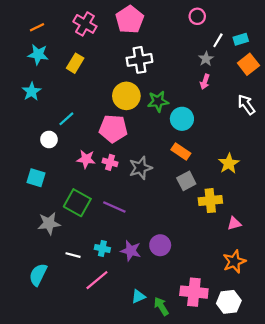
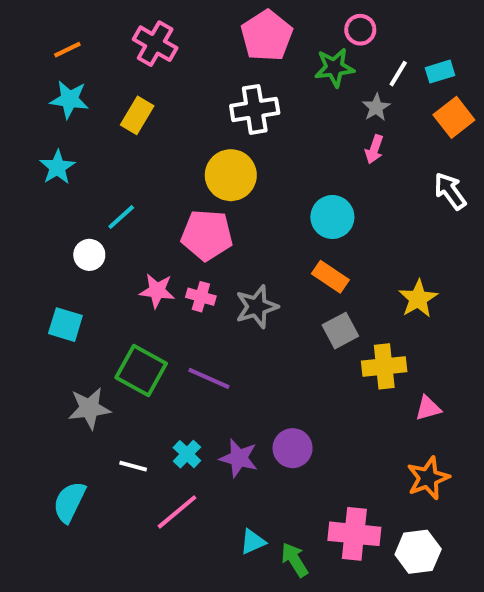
pink pentagon: (130, 20) -> (267, 36), moved
green star: (158, 101) -> (334, 68), moved
cyan cross: (102, 248) -> (187, 454), turned 32

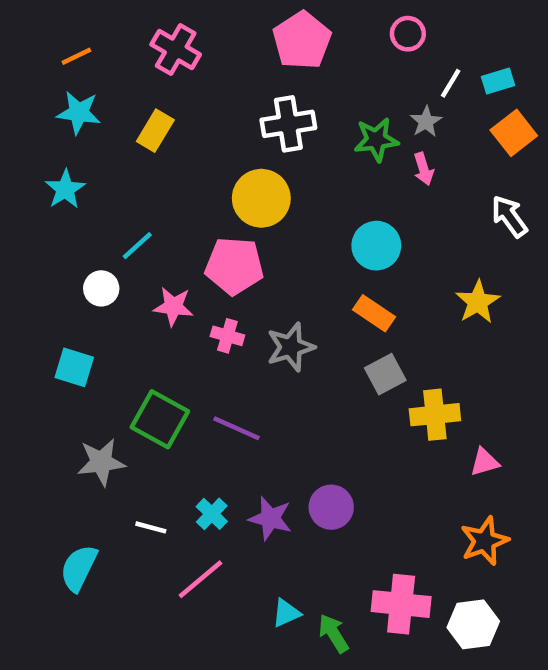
green star: (334, 68) -> (376, 140), moved
pink arrow: (374, 149) -> (424, 169), turned -36
pink star: (157, 291) -> (173, 306), moved
yellow star: (418, 299) -> (478, 302), moved

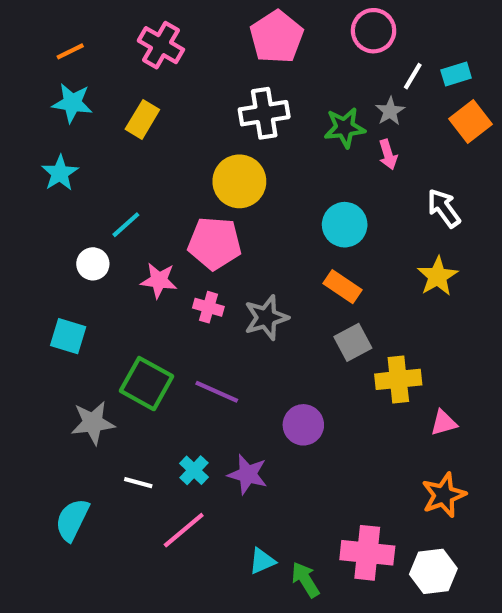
pink circle: (408, 34) -> (374, 31), size x1.4
white arrow: (509, 216) -> (444, 208), moved
purple circle: (331, 507) -> (303, 425), moved

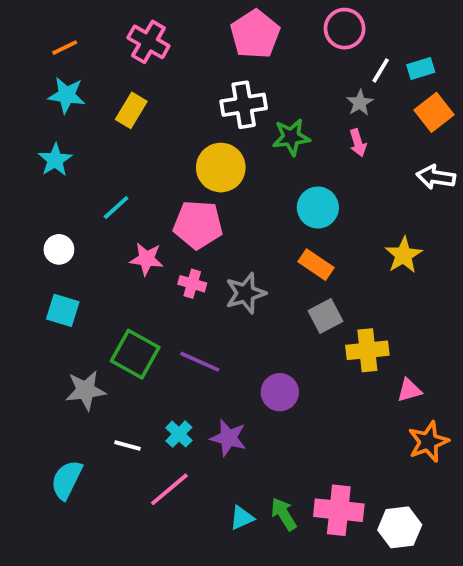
green star: (345, 128) -> (291, 137), moved
white arrow: (444, 208) -> (436, 177), moved, turned -45
white circle: (93, 264) -> (59, 249), moved
orange star: (444, 495) -> (428, 442), moved
green arrow: (305, 580) -> (284, 514), moved

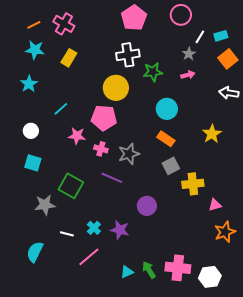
pink cross: (148, 42) -> (64, 24), moved
pink arrow: (358, 143) -> (188, 75), turned -88
purple line: (200, 362) -> (112, 178), moved

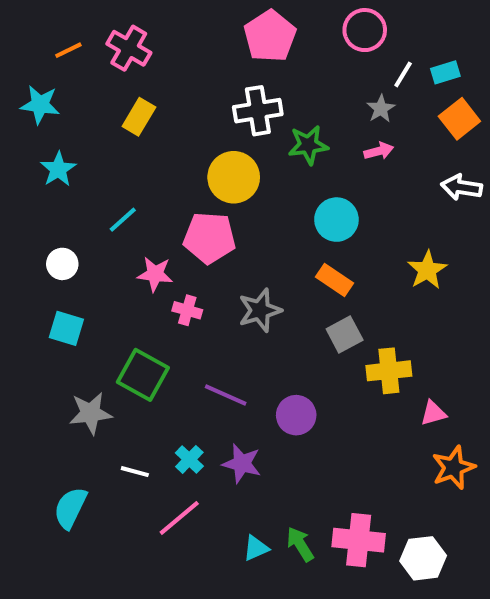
cyan star: (35, 50) -> (40, 105), moved
pink cross: (101, 149) -> (187, 310), moved
purple line: (112, 178) -> (226, 395), moved

